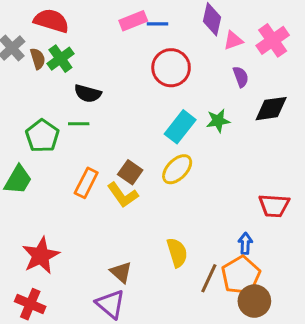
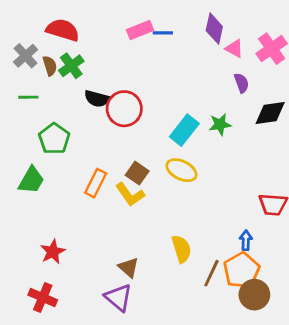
pink triangle: (233, 40) -> (234, 49), turned 48
red circle: (171, 68) -> (124, 109), moved
green line: (79, 124) -> (28, 97), moved
yellow ellipse: (177, 169) -> (181, 170), turned 72
red star: (41, 256) -> (53, 252), size x0.7

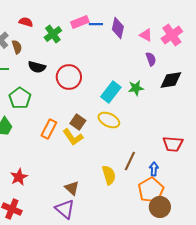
purple diamond: (214, 29) -> (118, 28), moved
red semicircle: (63, 30) -> (26, 22), size x0.6
green cross: (71, 66) -> (53, 34), moved
black semicircle: (97, 99) -> (37, 67), moved
brown line: (211, 273) -> (130, 161), moved

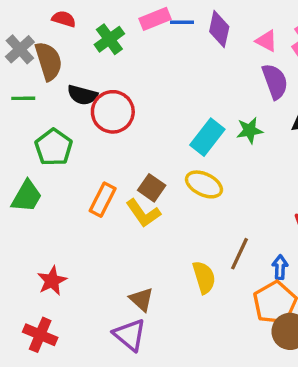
brown semicircle: (17, 47) -> (49, 61), size x1.6
purple semicircle: (151, 59) -> (275, 81), size x1.5
red circle: (69, 77) -> (113, 112), moved

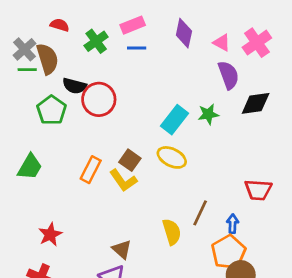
blue line: (182, 22) -> (137, 48), moved
green line: (23, 98) -> (27, 70), moved
green pentagon: (54, 147) -> (52, 110), moved

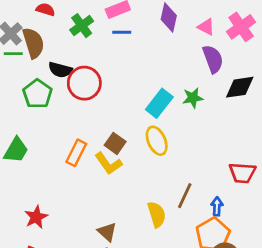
yellow ellipse: (172, 157) -> (157, 141), turned 40

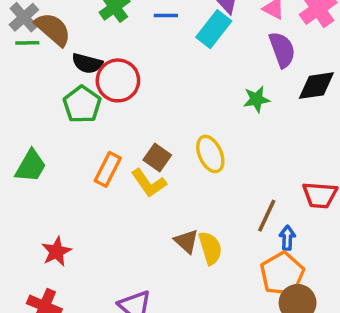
brown semicircle: (33, 43) -> (53, 29), turned -32
green pentagon: (37, 94) -> (82, 104), moved
cyan rectangle: (159, 103) -> (214, 29), moved
brown line: (185, 196) -> (267, 216), moved
brown triangle: (107, 232) -> (186, 241), moved

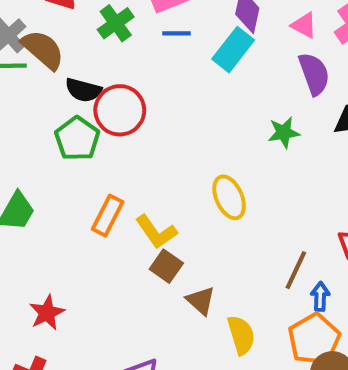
brown square: (157, 157) -> (166, 266), moved
yellow semicircle: (210, 248) -> (241, 335), moved

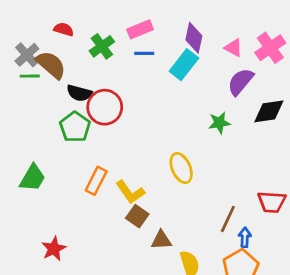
purple semicircle: (314, 74) -> (241, 82), turned -120
brown triangle: (201, 301) -> (161, 240), turned -45

